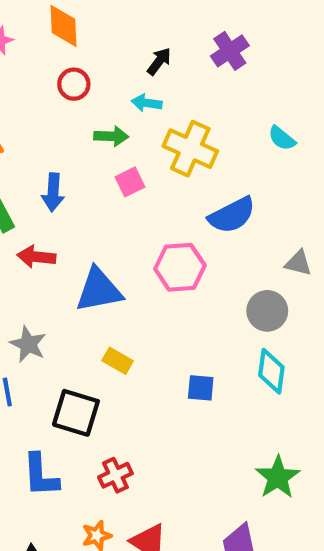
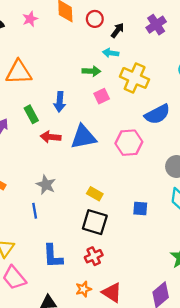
red circle: (74, 84) -> (95, 19), moved
blue triangle: (99, 290) -> (83, 137), moved
black square: (76, 413) -> (95, 222), moved

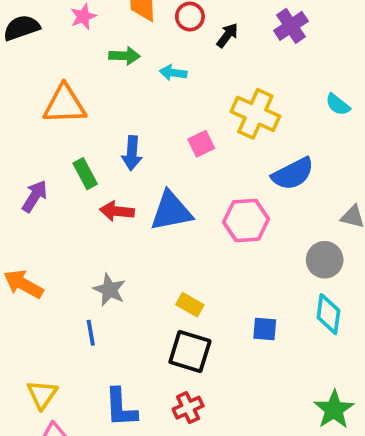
cyan arrow: (111, 53) -> (173, 73), moved
green arrow: (91, 71) -> (124, 56), moved

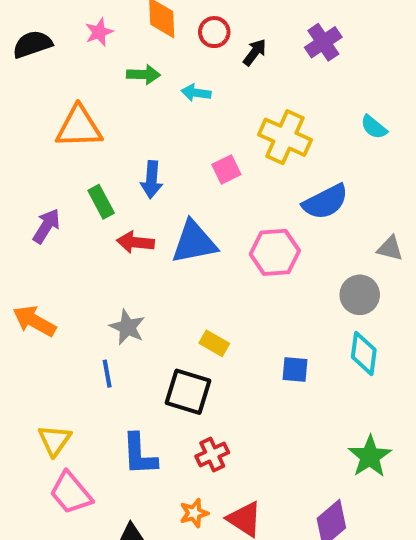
black square: (190, 351) -> (188, 392), moved

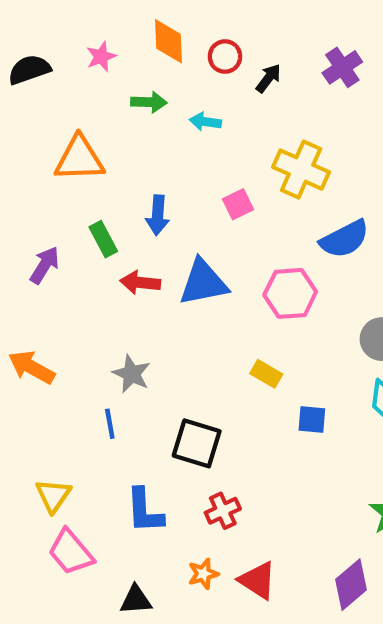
yellow rectangle: (214, 343) -> (266, 374), moved

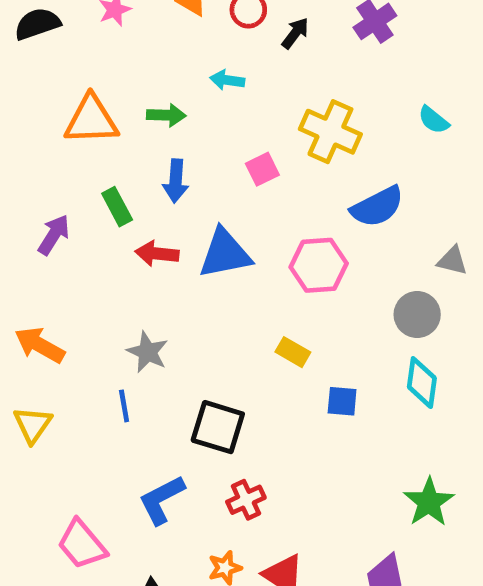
green arrow: (149, 102) -> (166, 115), moved
yellow triangle: (53, 496) -> (33, 425), moved
blue L-shape: (145, 511) -> (162, 500), turned 66

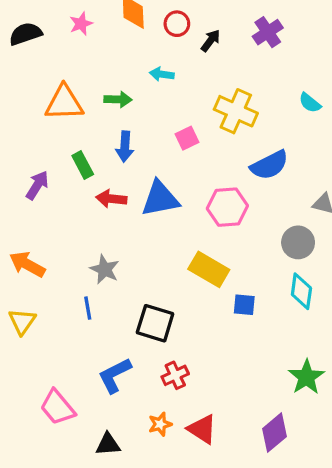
yellow rectangle: (293, 352) -> (209, 269), size x1.6

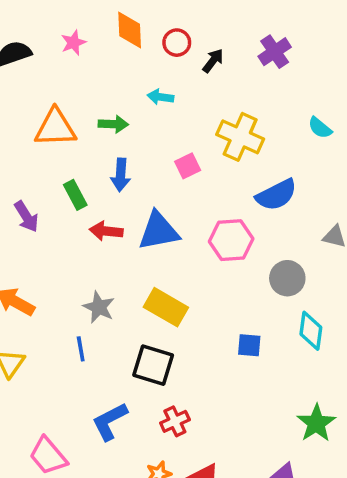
purple arrow: (37, 185) -> (26, 217), turned 116
gray circle: (298, 242) -> (287, 278), moved
yellow rectangle: (209, 269) -> (166, 307), moved

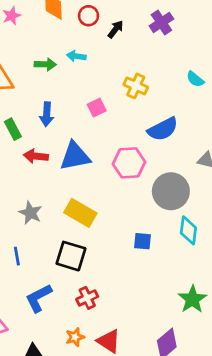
green arrow: (113, 124) -> (45, 64), moved
yellow cross: (240, 137) -> (136, 86), size x0.7
gray circle: (287, 278) -> (171, 191), size x1.4
blue line: (81, 349) -> (17, 256), moved

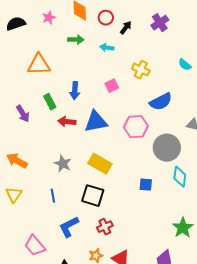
cyan arrow: (76, 56) -> (107, 48), moved
green arrow: (45, 64) -> (76, 40), moved

